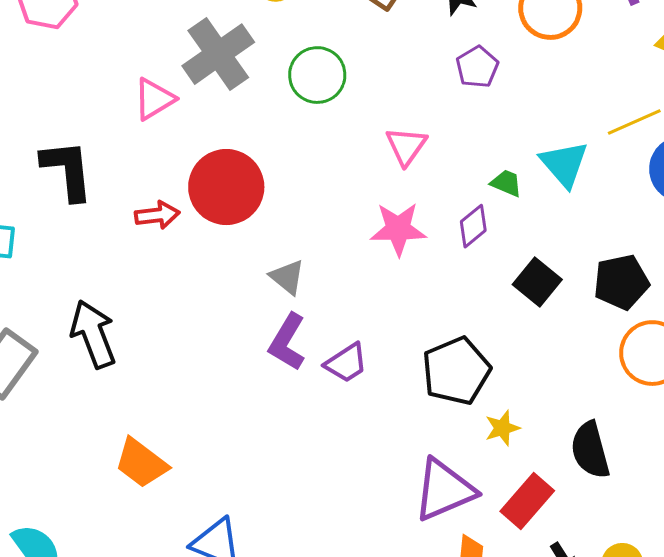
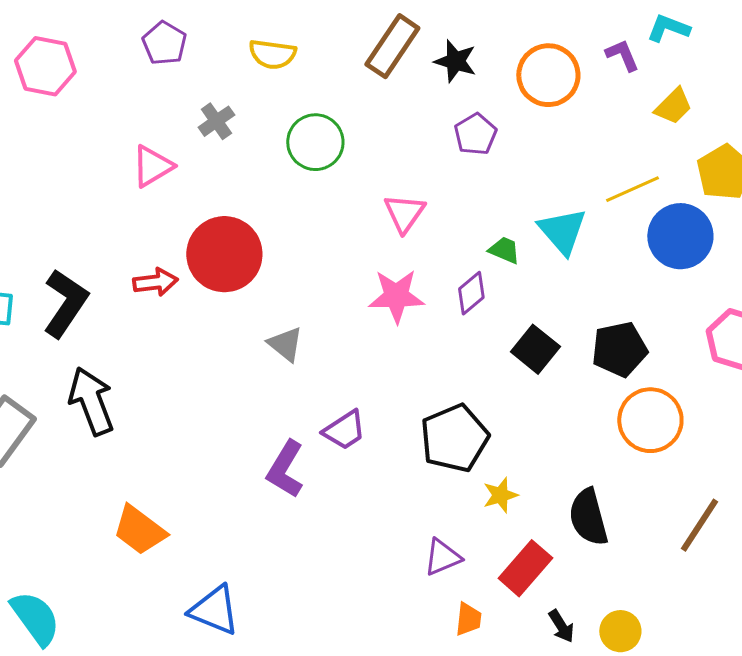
gray cross: (218, 54) -> (216, 121), size x0.5
black L-shape: (67, 170) -> (65, 303), moved, turned 40
purple L-shape: (287, 342) -> (285, 469), moved
purple triangle: (444, 490) -> (442, 557), size x0.6

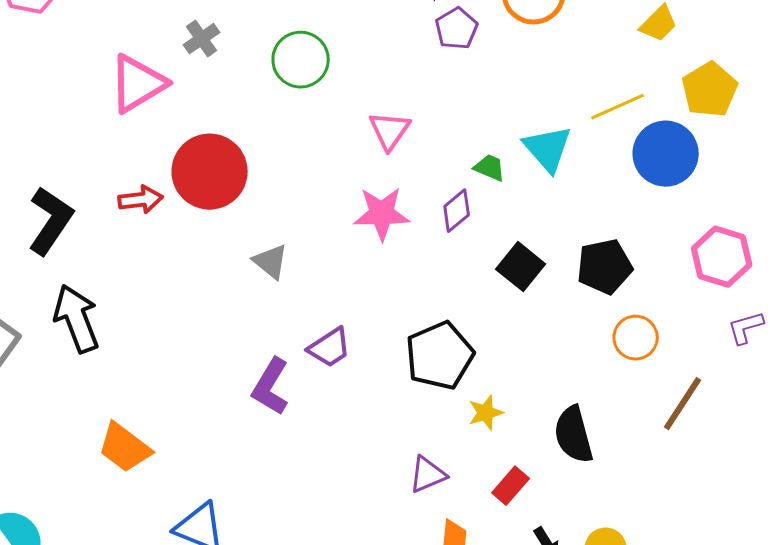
purple pentagon: (475, 134) -> (457, 29), moved
pink triangle: (152, 166) -> (138, 84), size x1.4
orange circle: (650, 420) -> (636, 338), size x0.7
brown line: (699, 525) -> (683, 404), moved
red rectangle: (525, 568) -> (511, 486), size x0.7

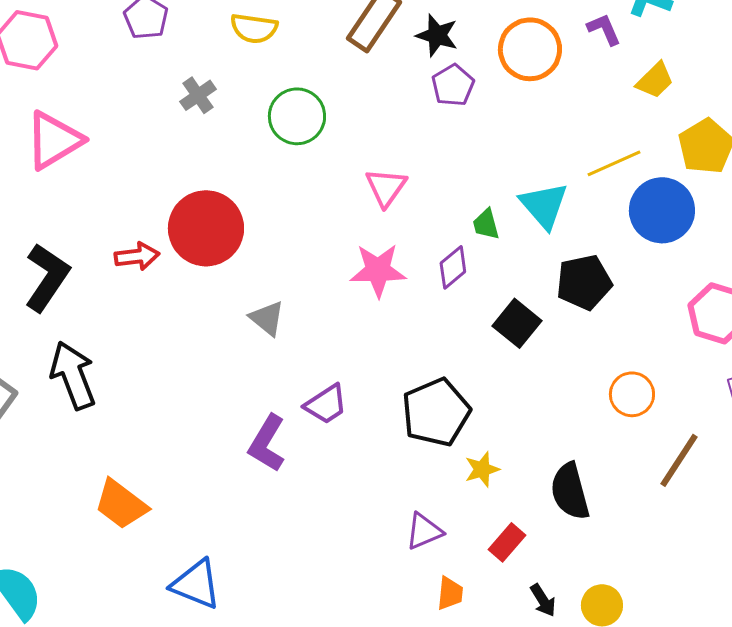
pink triangle: (138, 84) -> (54, 140), moved
green trapezoid: (490, 168) -> (486, 224), turned -128
black pentagon: (605, 267) -> (584, 282), moved

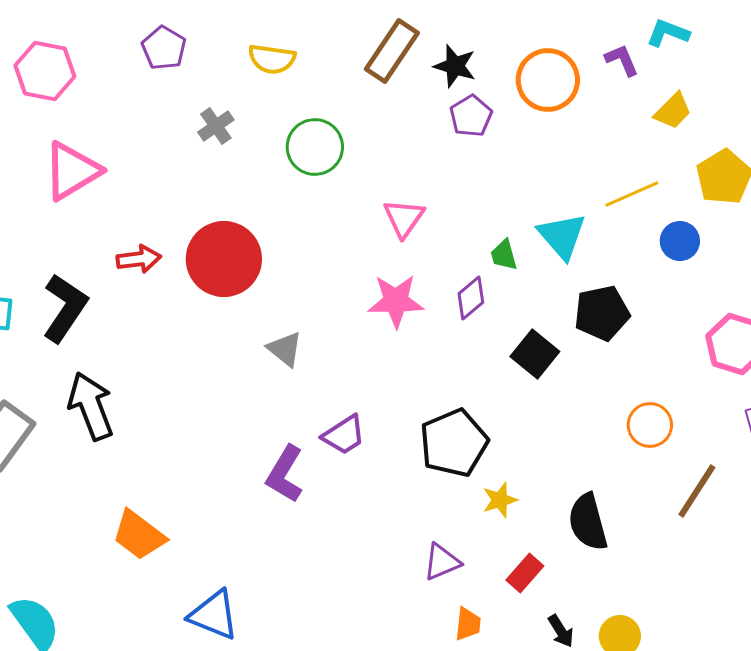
blue circle: (662, 210) -> (680, 241), size x0.6
red arrow: (137, 256) -> (139, 259), moved

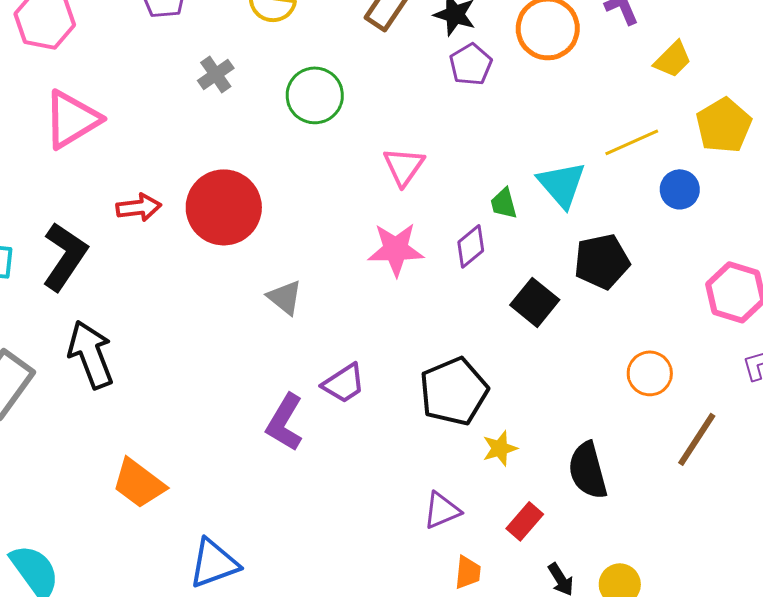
blue triangle: (214, 615) -> (214, 563), turned -42

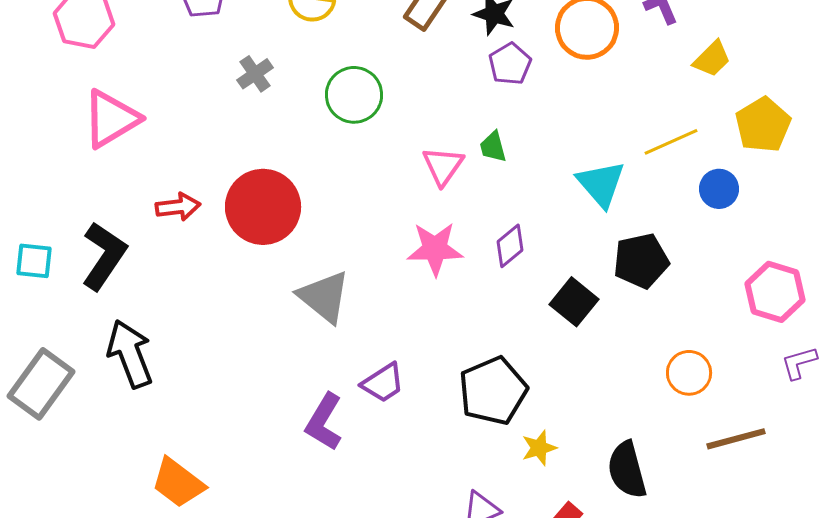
green trapezoid: (504, 203) -> (493, 147), moved
gray triangle: (285, 297) -> (324, 297), size x1.5
brown line: (697, 439) -> (736, 439), turned 42

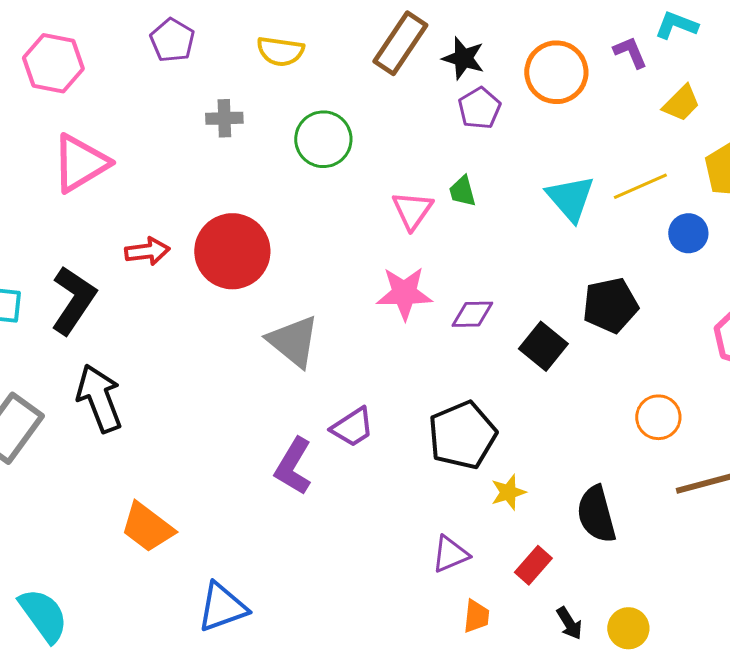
gray cross: (255, 74) -> (224, 118), turned 33
cyan triangle: (601, 184) -> (570, 198), moved
purple diamond: (510, 246) -> (472, 314), moved, turned 39

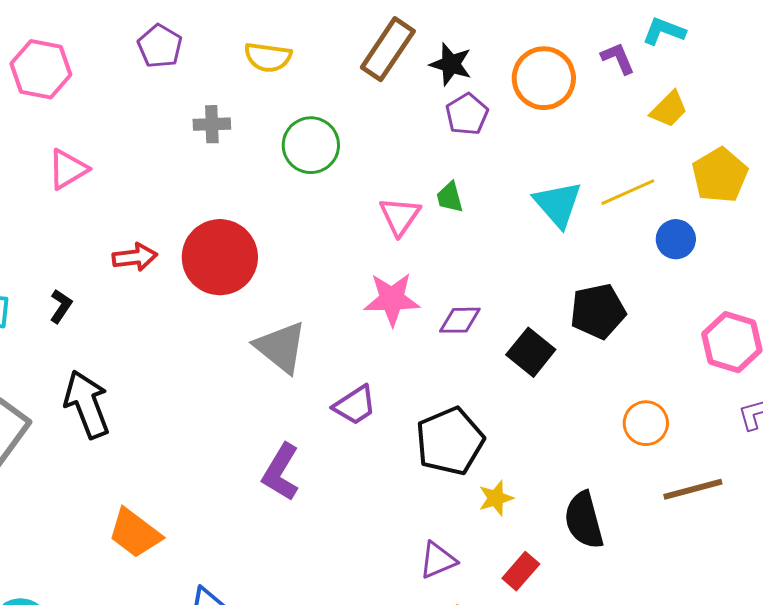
pink triangle: (80, 163) -> (68, 169), size x0.7
black L-shape: (73, 300) -> (61, 306), size x0.5
purple trapezoid: (352, 427) -> (355, 405), moved

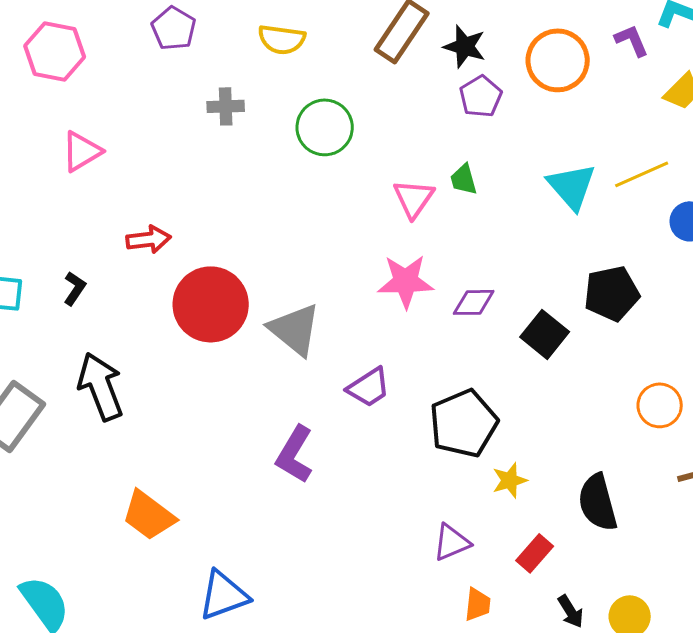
red circle: (220, 257) -> (211, 304), moved

